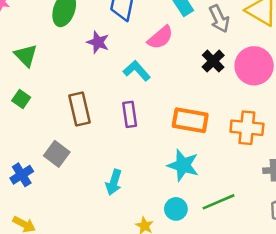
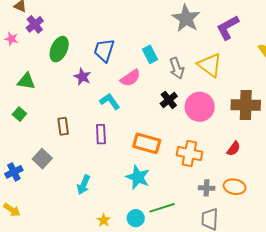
green triangle: (26, 56) -> (26, 81), turned -42
brown rectangle: (79, 109) -> (63, 126), size x0.7
cyan circle: (176, 209) -> (136, 218), moved

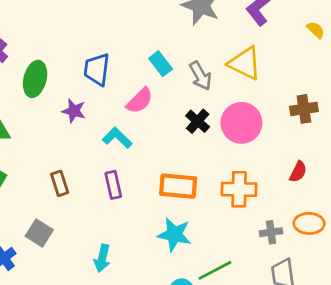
brown cross: (246, 105) -> (304, 109), size x0.7

